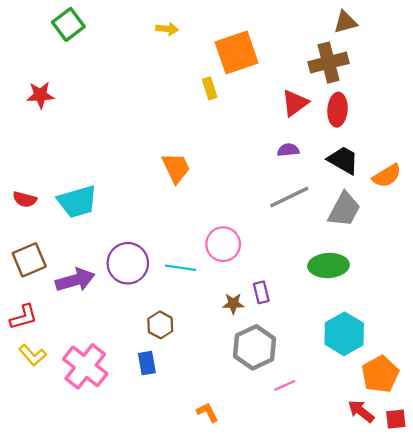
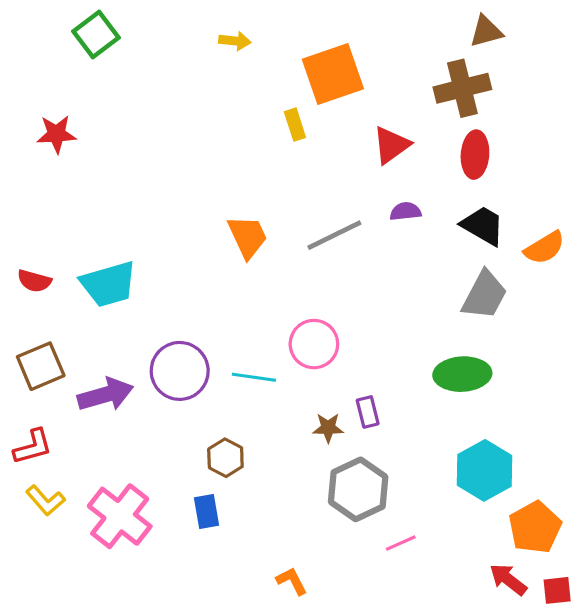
red triangle: (295, 103) -> (391, 145), moved
gray line: (289, 197) -> (334, 235), moved

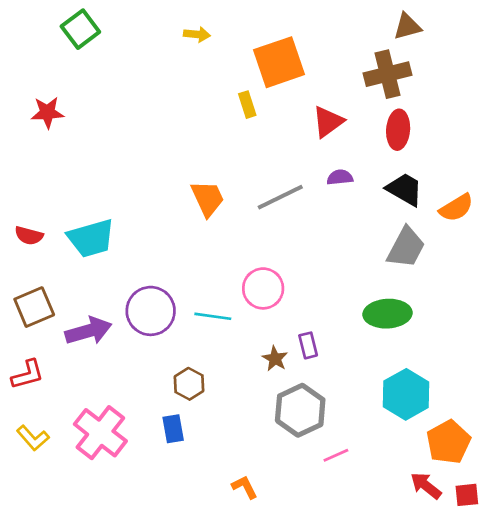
brown star: (328, 428) -> (275, 359), turned 30
yellow L-shape: (45, 500) -> (33, 438), moved

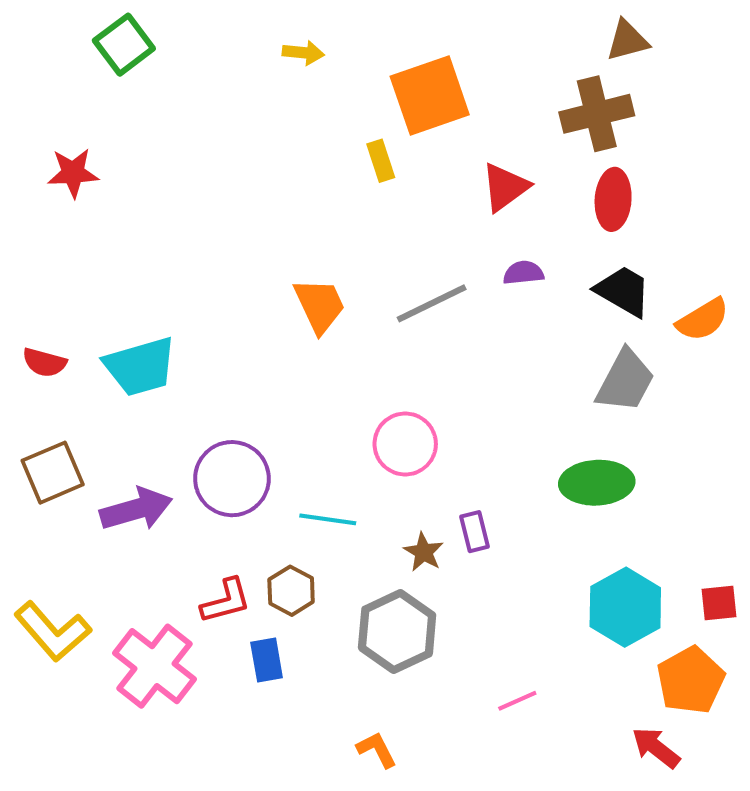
cyan line: (213, 316) -> (328, 519), moved
red L-shape: (28, 374) -> (226, 601), moved
gray hexagon: (300, 410) -> (397, 631), moved
yellow L-shape: (33, 438) -> (53, 631), moved, size x1.5
red square: (467, 495) -> (719, 603), moved

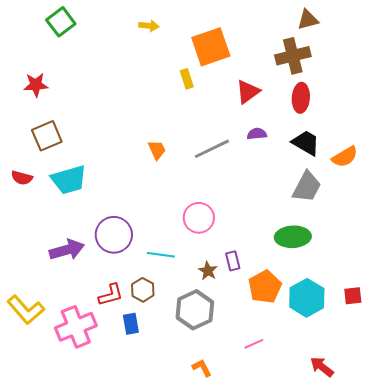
orange trapezoid: (320, 305) -> (157, 150), size x0.7
brown square: (53, 473) -> (47, 136), moved
pink cross: (155, 666) -> (76, 327), turned 30
orange pentagon: (691, 680) -> (265, 287), moved
orange L-shape: (377, 750) -> (202, 368), moved

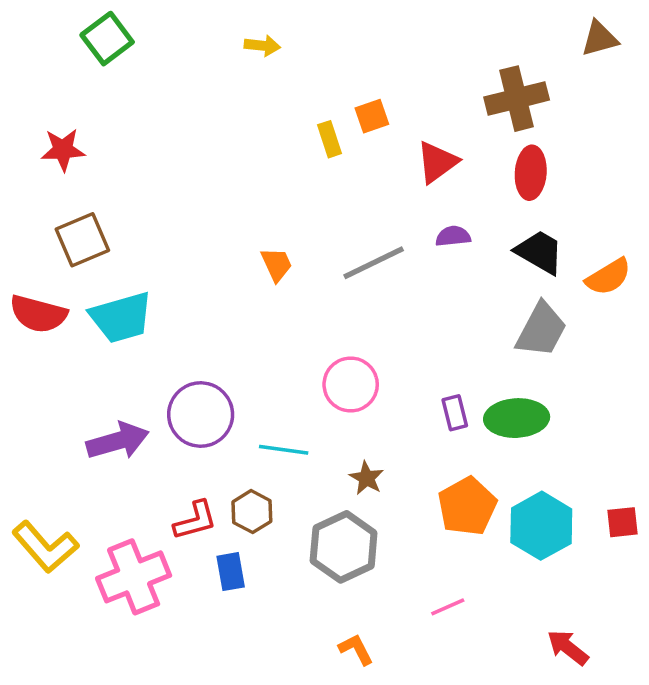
brown triangle: (308, 20) -> (600, 39), moved
orange square: (211, 47) -> (372, 116), moved, size x0.5
red semicircle: (22, 178) -> (38, 314), size x1.5
purple rectangle: (233, 261) -> (455, 413), moved

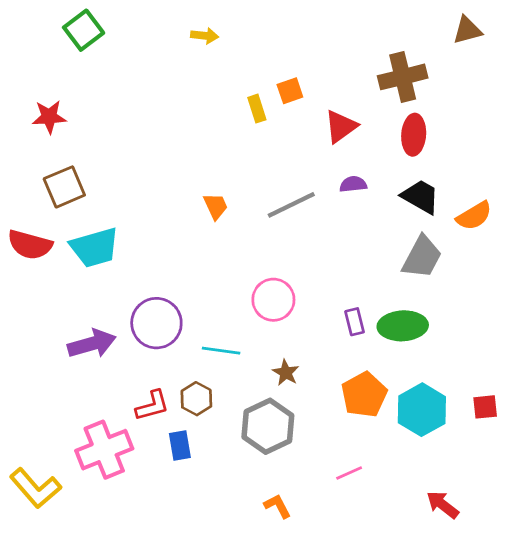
yellow L-shape: (45, 547) -> (35, 488), moved

